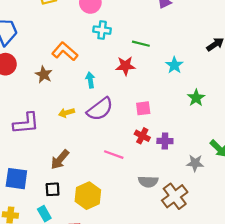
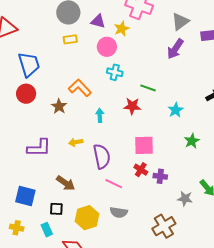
pink square: (143, 108) -> (144, 145), size x1.5
purple semicircle: (100, 109) -> (102, 156), moved, turned -70
brown arrow: (60, 159) -> (66, 183), turned -102
gray semicircle: (148, 182) -> (119, 212), moved

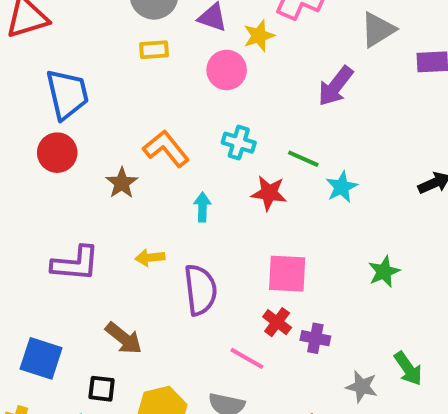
purple arrow: (175, 49) -> (336, 86), moved
cyan cross: (115, 72) -> (239, 143), moved
cyan star: (176, 110) -> (342, 187), moved
pink line: (114, 184) -> (247, 358), moved

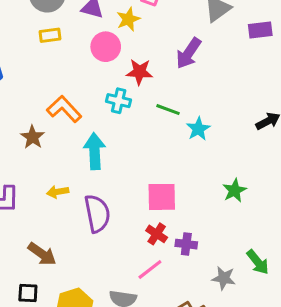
red star: (269, 193) -> (139, 72), moved
cyan arrow: (202, 207) -> (95, 151), size x1.6
pink line: (247, 358) -> (150, 269), moved, turned -64

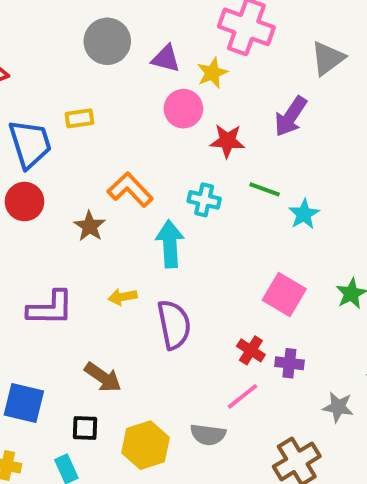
yellow rectangle: (50, 35) -> (79, 118), moved
cyan cross: (119, 101) -> (204, 200), moved
pink square: (162, 197) -> (284, 295), moved, turned 32

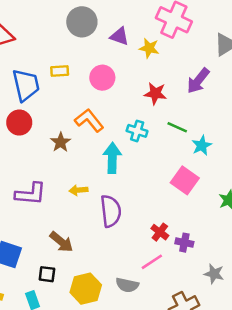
yellow star: (212, 73) -> (149, 48), turned 30
pink circle: (183, 109) -> (102, 78), moved
pink square: (284, 295) -> (185, 180), moved

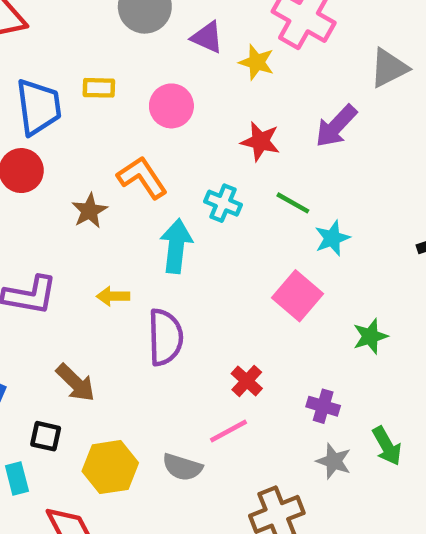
purple cross: (184, 243) -> (323, 406), moved

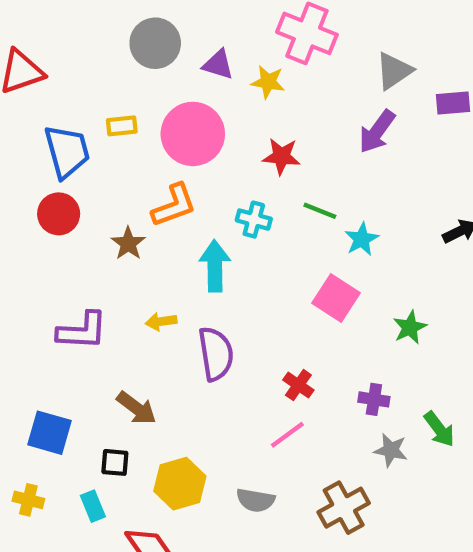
pink circle: (171, 106) -> (193, 134), size x1.5
purple arrow: (336, 126) -> (377, 131), moved
orange L-shape: (142, 177) -> (174, 205), turned 111
gray semicircle: (182, 467) -> (255, 500), moved

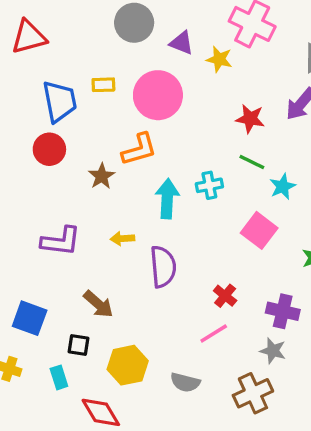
red star: (281, 156) -> (250, 119), moved
cyan cross: (254, 220) -> (209, 185), moved, turned -30
purple cross: (374, 399) -> (283, 311), size x1.4
gray star: (391, 450) -> (273, 351), moved

